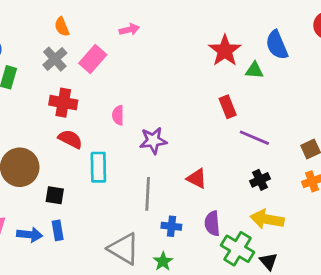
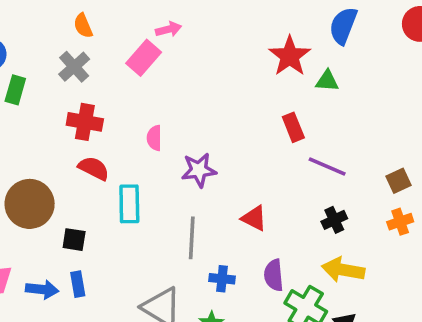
blue semicircle: (277, 45) -> (343, 26), moved, turned 44
pink rectangle: (93, 59) -> (144, 58), moved

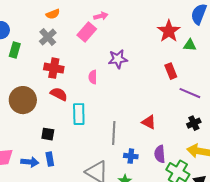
orange semicircle: (83, 26) -> (53, 14), turned -88
purple star: (199, 170) -> (118, 59), moved
brown circle: (30, 204) -> (23, 100), moved

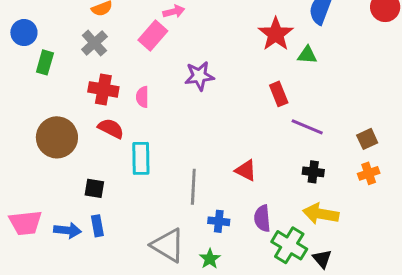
pink semicircle: (93, 77) -> (142, 97), moved
black cross: (194, 123) -> (313, 172), turned 32

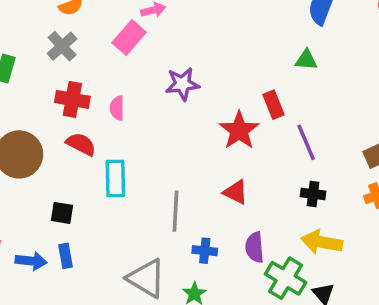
red star: (276, 34) -> (239, 130), moved
purple line: (307, 127) -> (306, 142), turned 44

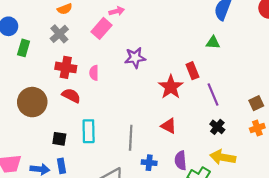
cyan rectangle: (115, 179) -> (89, 131), moved
black cross: (313, 194) -> (217, 127), turned 32

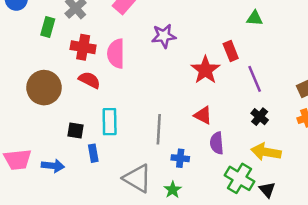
green rectangle: (24, 48) -> (48, 27), moved
pink semicircle: (94, 73) -> (116, 54), size x1.6
purple semicircle: (181, 160) -> (217, 143), moved
blue rectangle: (61, 166) -> (93, 153), moved

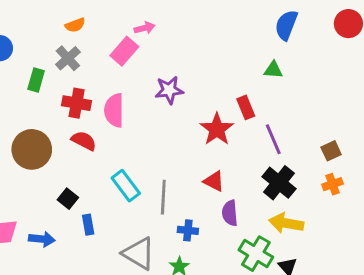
black cross: (260, 117) -> (279, 183), size x1.6
cyan rectangle: (110, 122) -> (126, 186), moved, turned -36
black square: (76, 130) -> (68, 199), turned 30

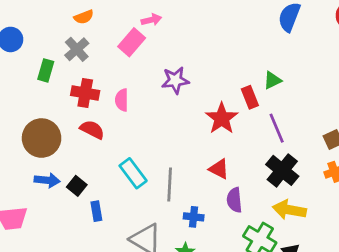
green triangle: (273, 70) -> (272, 80), moved, turned -30
pink semicircle: (114, 110) -> (122, 100), size x0.7
blue arrow: (42, 239) -> (47, 180), moved

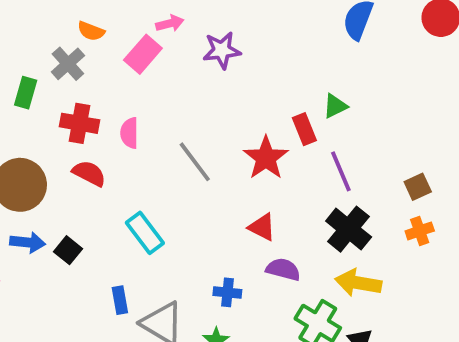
orange semicircle: (84, 17) -> (91, 31), moved, turned 42
purple star: (175, 80) -> (222, 50), moved
gray line: (170, 184) -> (195, 162), moved, turned -40
purple semicircle: (234, 200) -> (283, 269), turned 110
blue rectangle: (96, 211) -> (120, 300), moved

